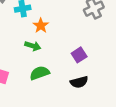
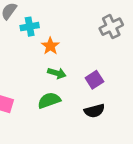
green arrow: (33, 46) -> (57, 73), moved

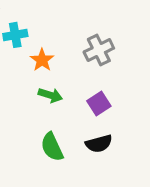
gray cross: (111, 27) -> (99, 50), moved
green semicircle: (49, 100) -> (52, 147), moved, turned -95

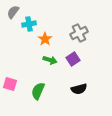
purple square: (99, 103) -> (73, 59), moved
green semicircle: (52, 147) -> (38, 91), moved, turned 48

